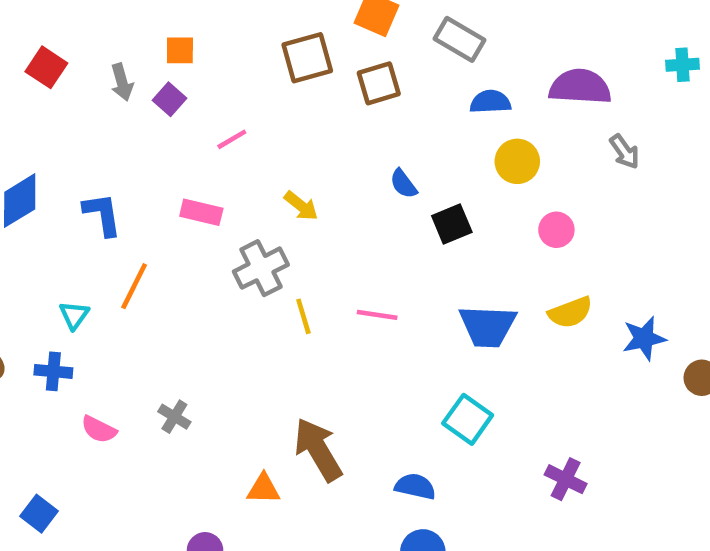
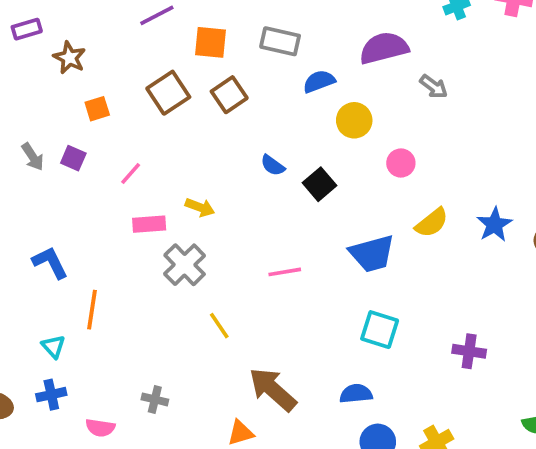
orange square: (180, 50) -> (97, 109), moved
pink rectangle: (201, 212) -> (149, 224), moved
yellow line: (303, 316) -> (219, 326), moved

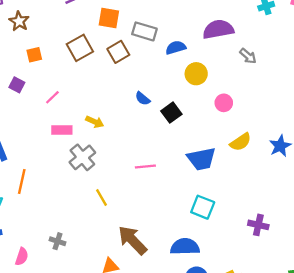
gray rectangle: (280, 41) -> (144, 31), moved
blue semicircle: (356, 394) -> (185, 247), size x1.4
pink semicircle: (100, 428) -> (22, 257), turned -84

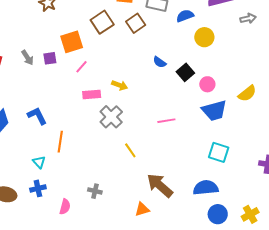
orange square: (34, 55) -> (72, 42), moved, size x1.6
gray arrow: (248, 56) -> (248, 19), turned -49
purple square: (17, 85) -> (50, 58), turned -32
pink circle: (224, 103) -> (207, 84), moved

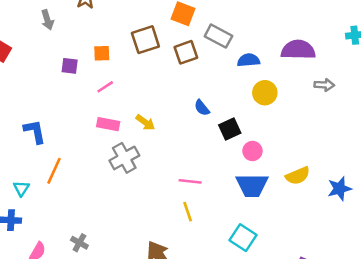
orange square: (72, 42) -> (102, 53), size x0.6
gray arrow: (27, 58) -> (47, 20), moved
yellow line: (130, 150) -> (188, 212), moved

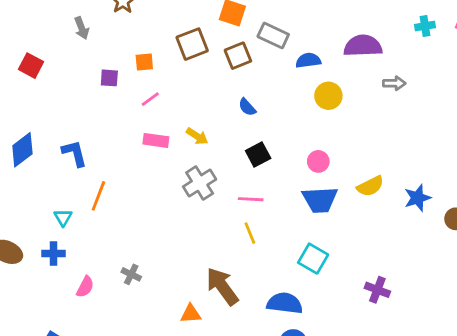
blue semicircle: (202, 108) -> (247, 107), moved
black square: (230, 129) -> (258, 155), moved
gray cross: (124, 158) -> (200, 183), moved

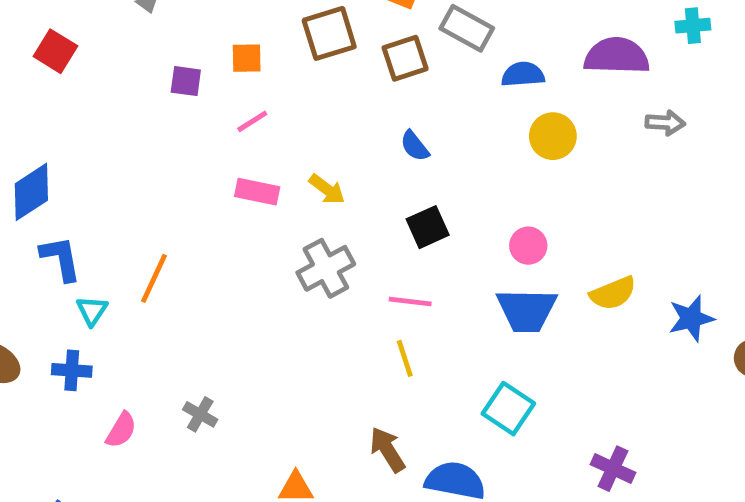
cyan cross: (425, 26) -> (693, 26), moved
blue L-shape: (74, 153) -> (61, 258), moved
brown arrow: (222, 286) -> (387, 450), moved, size x0.7

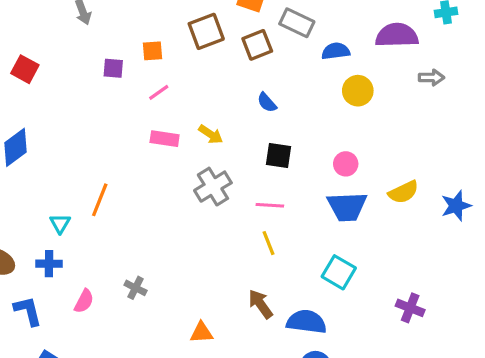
red square: (55, 51) -> (25, 69), moved
black square: (428, 227) -> (278, 155), turned 36
blue L-shape: (61, 258) -> (28, 311), moved

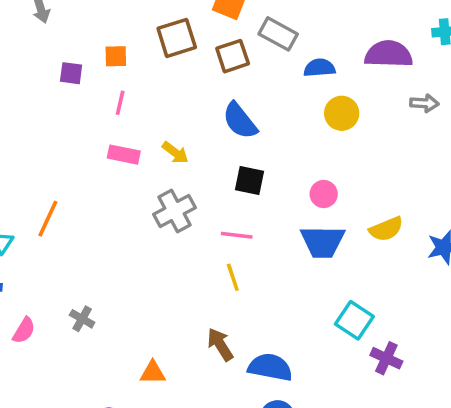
pink line: (159, 92) -> (120, 103), turned -45
blue semicircle: (267, 102) -> (240, 121), size x1.6
cyan square: (339, 272) -> (354, 320), moved

